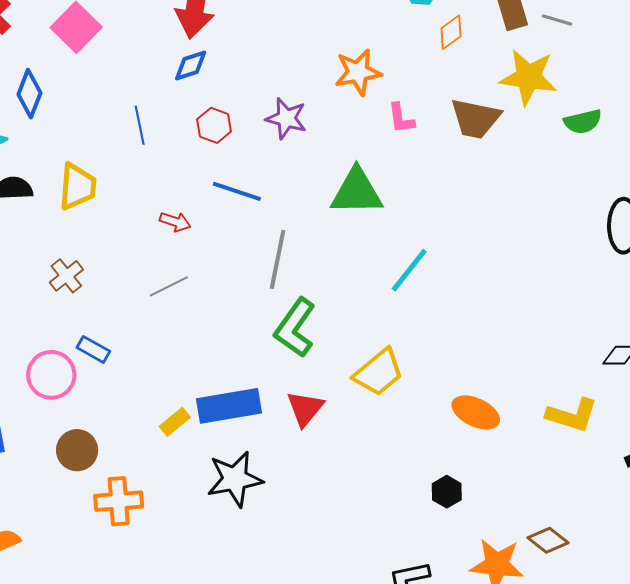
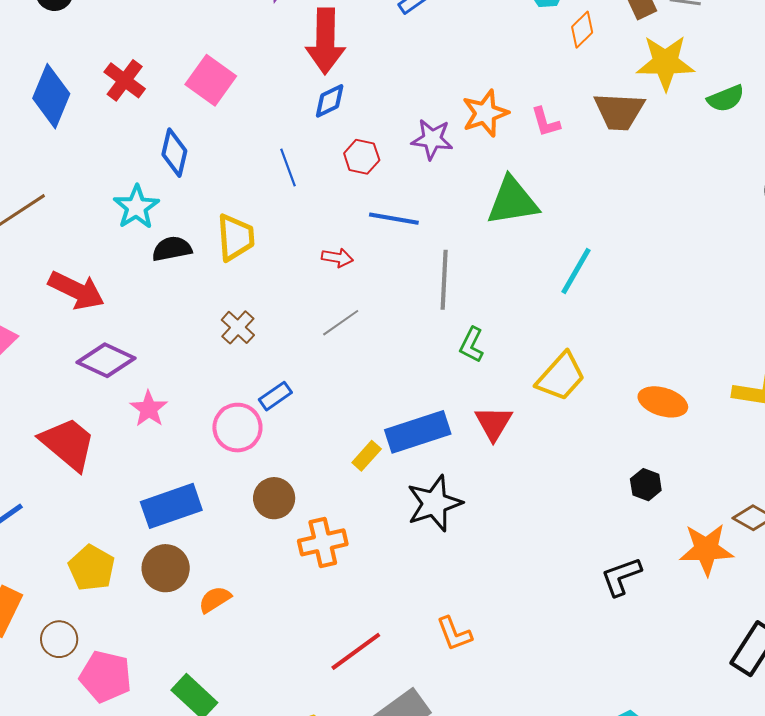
orange star: (358, 72) -> (485, 113), moved
green L-shape: (295, 328) -> (472, 345), size x0.6
blue rectangle: (93, 349) -> (275, 396), turned -56

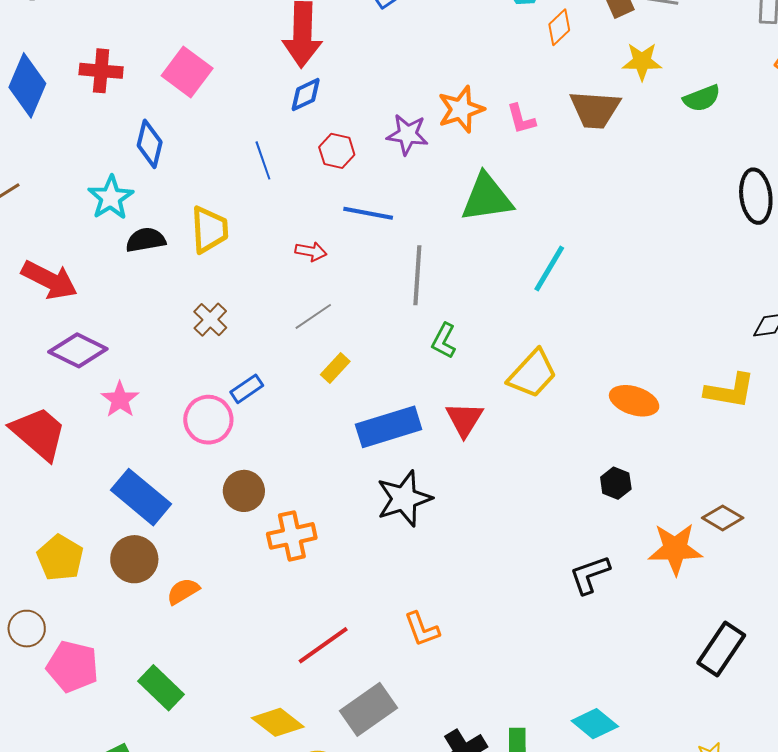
yellow star: (665, 63) -> (642, 61), size x0.7
red cross: (125, 80) -> (101, 71), turned -33
yellow rectangle: (367, 456) -> (335, 368), moved
blue rectangle: (171, 506) -> (141, 497), turned 58

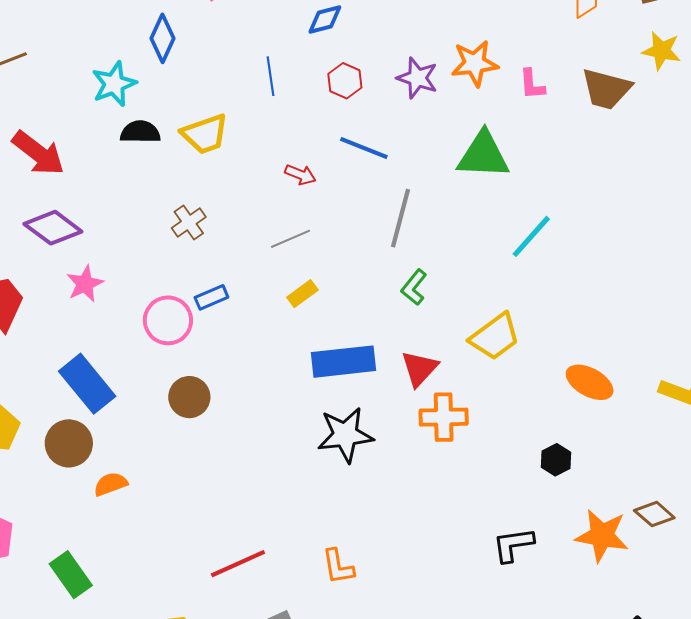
yellow trapezoid: (209, 230) -> (205, 134), turned 63
orange cross: (292, 536) -> (444, 417), moved

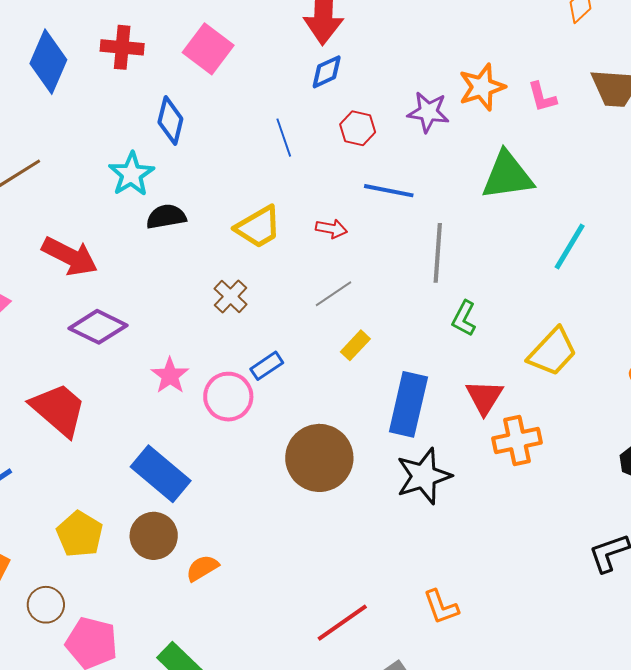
yellow trapezoid: (205, 134) -> (258, 227), moved
pink star: (85, 284) -> (170, 376), moved
blue rectangle: (344, 362) -> (408, 404), turned -60
brown circle: (189, 397) -> (319, 458), moved, size x1.6

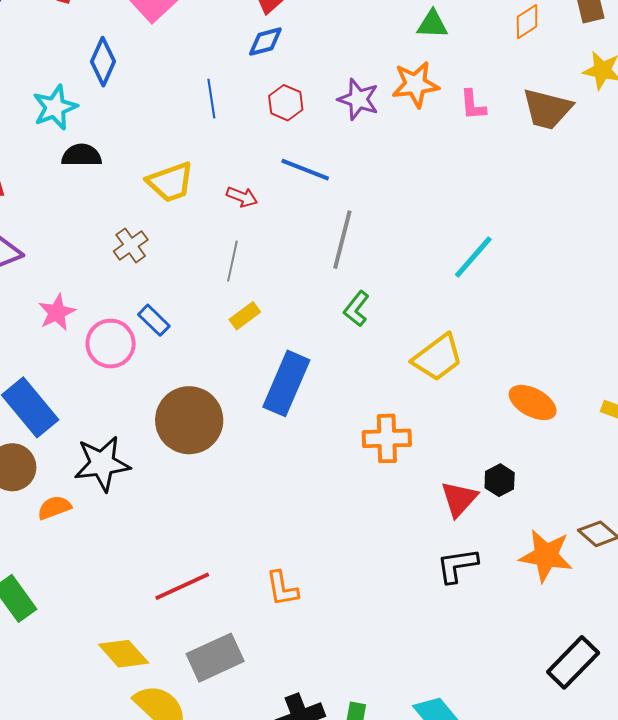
green triangle: (507, 176) -> (432, 24), moved, size x0.6
gray line: (333, 294) -> (232, 261), turned -54
blue rectangle: (267, 366) -> (154, 320), turned 68
red triangle: (484, 397) -> (459, 499), moved
black star: (424, 476) -> (102, 464), moved

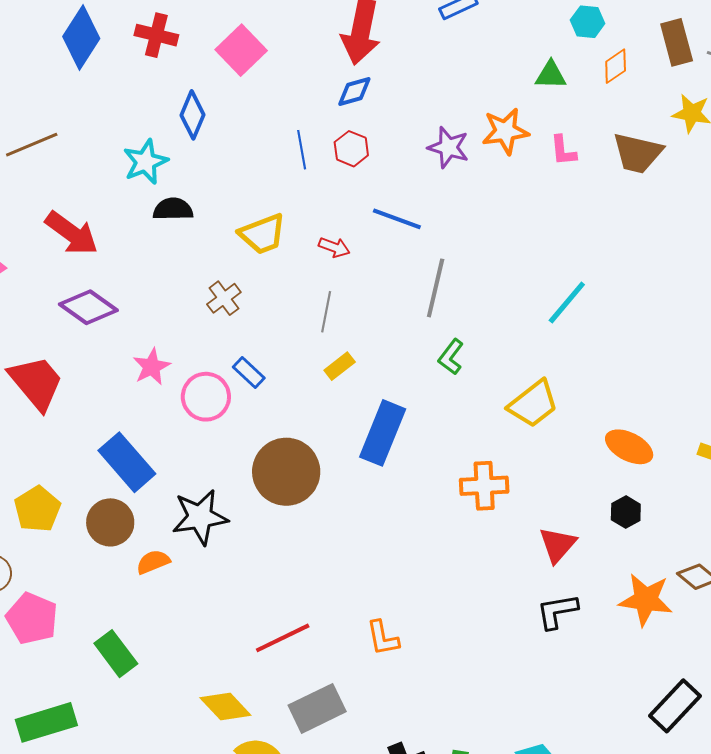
green triangle: (432, 24) -> (551, 75), moved
red hexagon: (286, 103) -> (351, 149), moved
black hexagon: (500, 480) -> (626, 512), moved

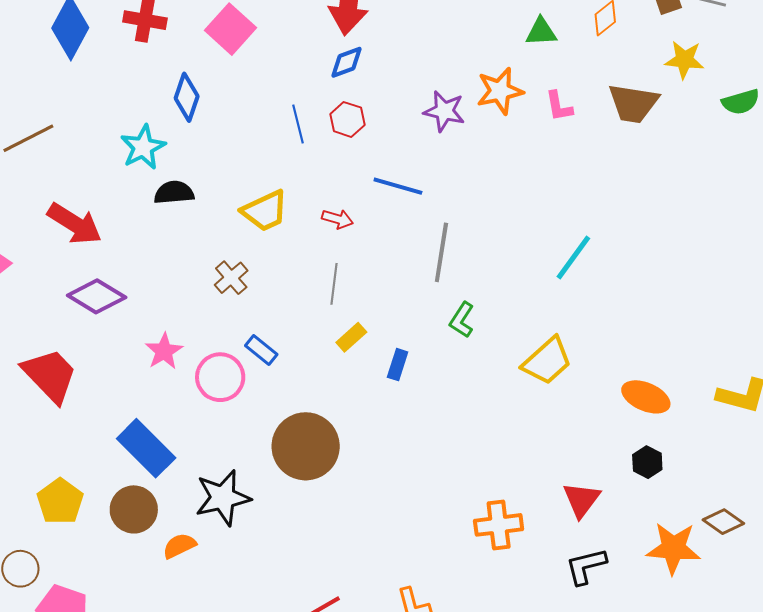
blue rectangle: (383, 433) -> (398, 365), moved, size x0.5
orange cross: (484, 486) -> (499, 525), moved

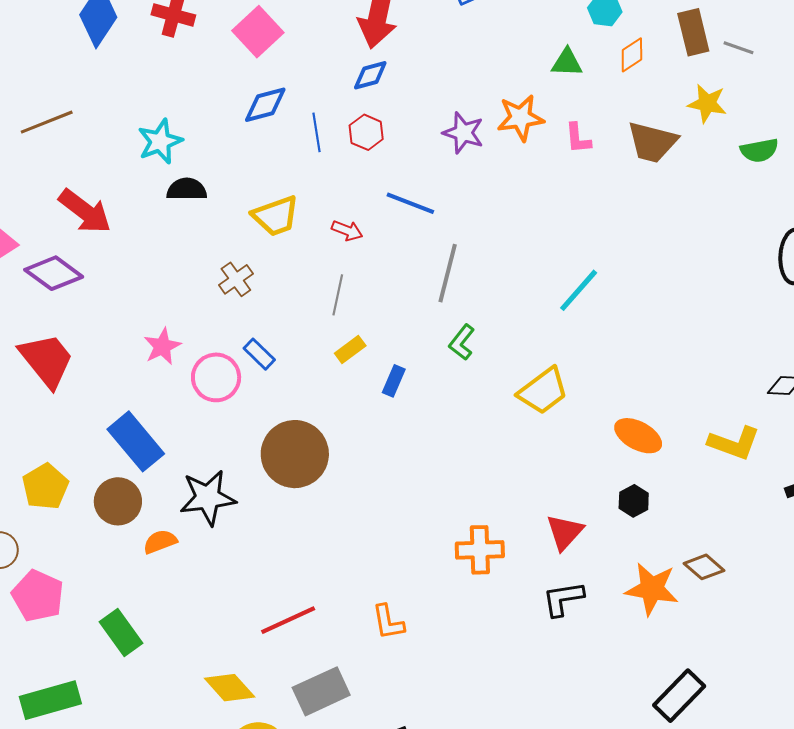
blue diamond: (187, 97) -> (265, 105), moved, turned 51
purple diamond: (97, 296) -> (54, 273), moved

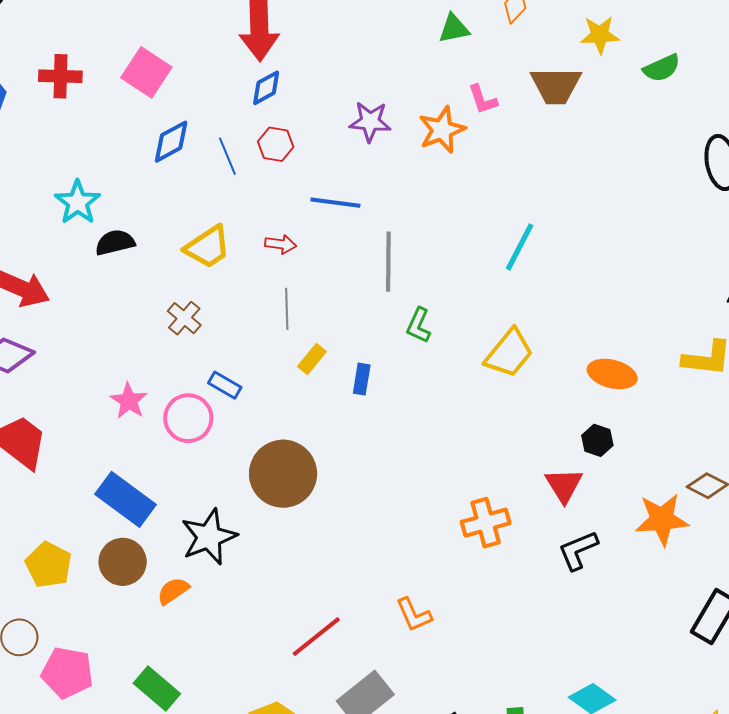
orange star: (520, 118) -> (442, 130), moved
black hexagon: (634, 501) -> (597, 440), moved

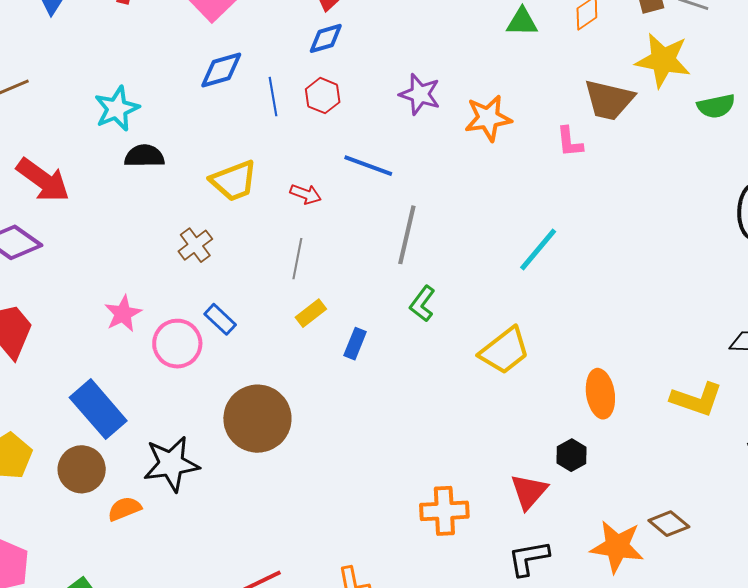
yellow star: (600, 35) -> (663, 60), size x1.4
pink L-shape: (483, 99) -> (570, 142), moved
orange ellipse: (612, 374) -> (600, 394), turned 54

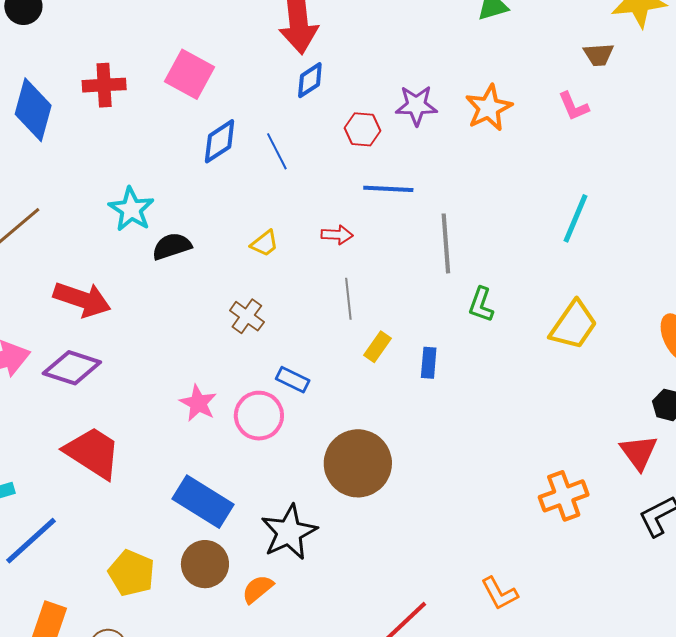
red hexagon: (323, 96) -> (362, 129), moved
brown trapezoid: (609, 100) -> (599, 55), size x0.6
yellow trapezoid: (234, 181) -> (264, 243), size x0.6

